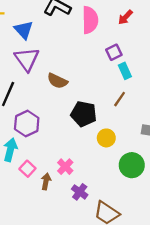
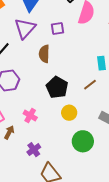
purple square: (114, 52) -> (57, 29), moved
brown semicircle: (57, 81) -> (44, 54), turned 48
pink cross: (65, 167) -> (30, 116), moved, turned -32

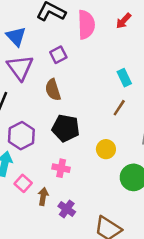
black pentagon: (57, 87) -> (66, 128), moved
purple cross: (34, 150) -> (67, 209), moved

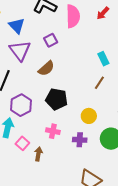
brown semicircle: (53, 90) -> (46, 68), turned -114
purple cross: (67, 209) -> (80, 140), moved, turned -32

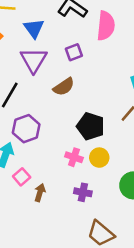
black pentagon: (57, 99) -> (91, 126), moved
yellow circle: (89, 116) -> (99, 158), moved
pink cross: (53, 131) -> (74, 157), moved
purple cross: (80, 140) -> (83, 192), moved

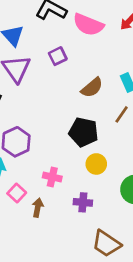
pink semicircle: (106, 26) -> (88, 25), turned 112
brown semicircle: (64, 87) -> (92, 88), moved
pink cross: (74, 157) -> (52, 177), moved

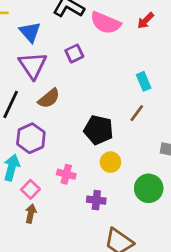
brown semicircle: (92, 88) -> (49, 98), moved
brown arrow: (38, 208) -> (31, 214), moved

